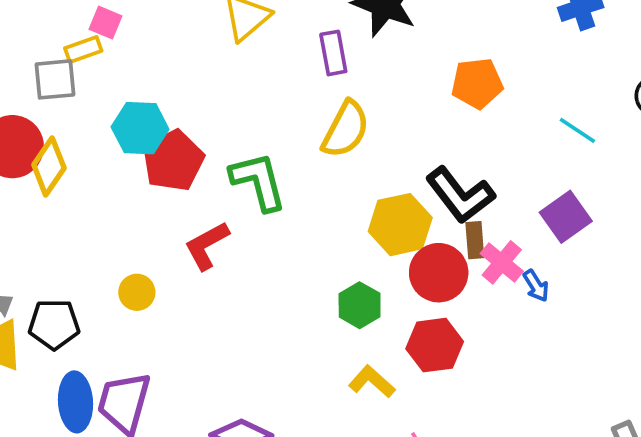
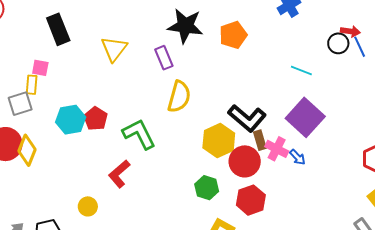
yellow rectangle: (83, 50) -> (32, 85), turned -54
orange pentagon: (477, 83) -> (233, 35), moved
red pentagon: (173, 161) -> (96, 119), moved, size x0.7
purple square: (566, 217) -> (305, 117), size x1.4

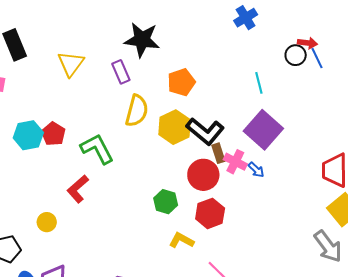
orange pentagon: (233, 35) -> (181, 82), moved
cyan line: (301, 71) -> (259, 83), turned 55
yellow hexagon: (219, 141) -> (175, 127), moved

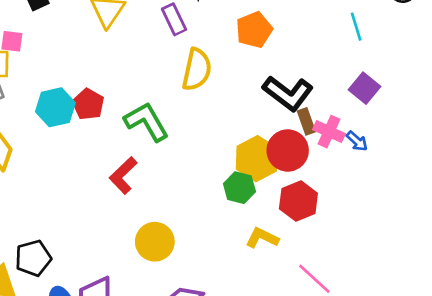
yellow hexagon: (175, 127) -> (257, 159), moved
purple square: (263, 130) -> (364, 88), size x0.6
yellow circle: (47, 222) -> (155, 242), moved, size x1.5

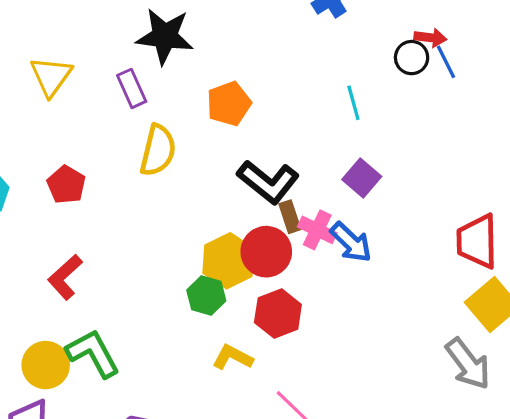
red pentagon: (88, 104) -> (66, 185), moved
green L-shape: (147, 122) -> (93, 353), moved
blue arrow: (357, 141) -> (351, 242), size x1.6
yellow circle: (155, 242) -> (46, 365), moved

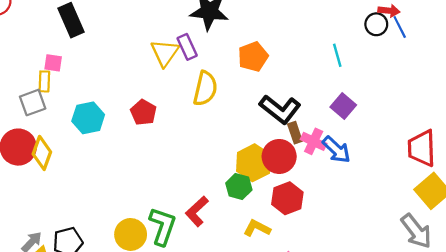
yellow triangle: (51, 76) -> (165, 53), moved
red L-shape: (65, 277) -> (197, 211), moved
green L-shape: (93, 353) -> (162, 226), turned 48

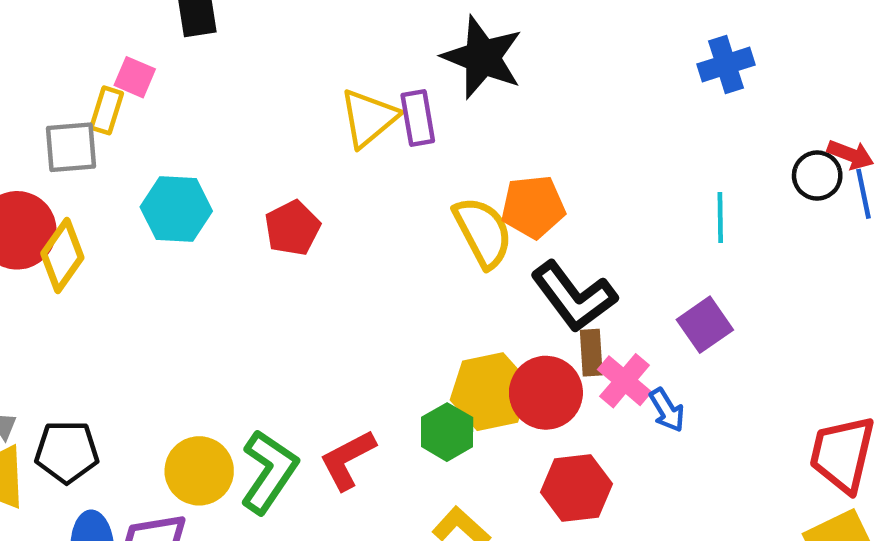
orange pentagon: (253, 57) -> (533, 207), moved
yellow semicircle: (205, 89) -> (483, 232), moved, turned -56
blue arrow: (336, 150) -> (667, 410), size x0.7
red hexagon: (287, 198) -> (576, 488), moved

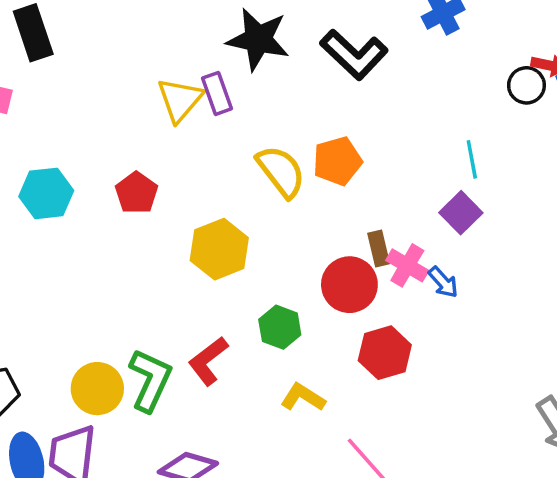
orange pentagon: (533, 207) -> (337, 161), moved
cyan line: (720, 217) -> (472, 159), moved
black L-shape: (574, 297) -> (354, 54), moved
yellow hexagon: (490, 392) -> (219, 249), moved

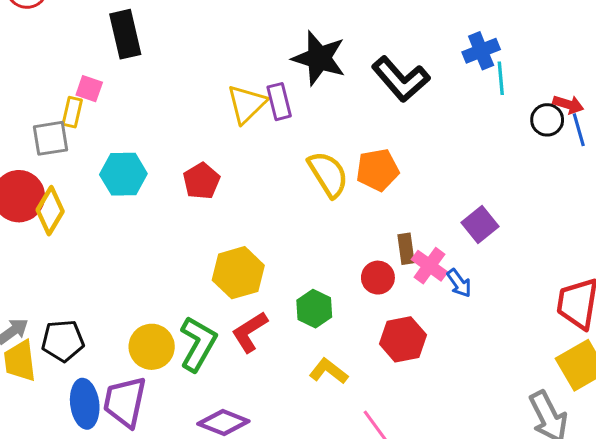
cyan line: (472, 159) -> (501, 78), moved
yellow hexagon: (219, 249) -> (238, 273), moved
red circle: (349, 285) -> (378, 278), size x0.7

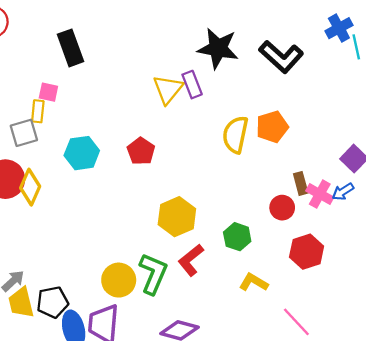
yellow semicircle: (328, 174) -> (235, 135), turned -129
blue arrow: (459, 283) -> (343, 192), moved, turned 100
black pentagon: (63, 341) -> (52, 302), moved

